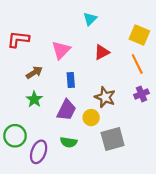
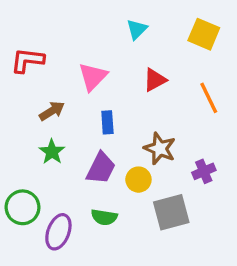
yellow square: (139, 35) -> (204, 34), moved
purple cross: (141, 94) -> (204, 171), moved

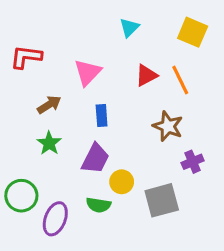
orange line: (209, 98) -> (180, 80), moved
brown star: (160, 149) -> (168, 126), moved
yellow circle: (138, 180) -> (122, 182), moved

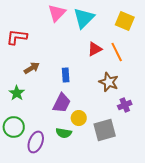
cyan triangle: (129, 28) -> (84, 18), size x1.6
pink triangle: (88, 72) -> (57, 13), moved
green star: (49, 143) -> (17, 93), moved

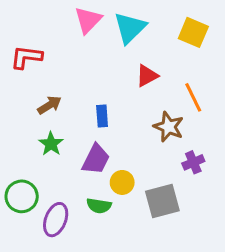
orange line: (117, 52) -> (193, 97), moved
green star: (17, 93) -> (51, 144), moved

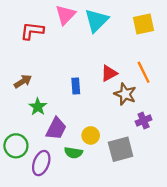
yellow square: (193, 32) -> (144, 24), turned -35
red L-shape: (26, 57) -> (32, 31), moved
red triangle: (147, 76) -> (109, 73), moved
brown arrow: (49, 105) -> (23, 81), moved
purple trapezoid: (96, 159) -> (56, 129), moved

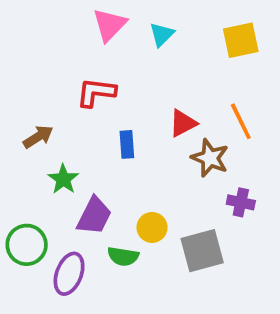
cyan triangle: (96, 21) -> (162, 34), size x0.6
red L-shape: (32, 31) -> (96, 92), moved
purple cross: (144, 121) -> (241, 202), turned 35

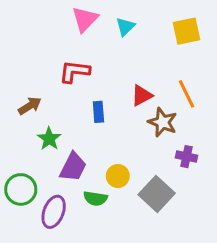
gray square: (202, 251) -> (157, 194), turned -32

